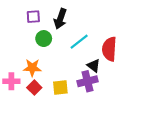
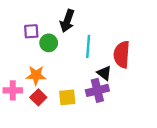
purple square: (33, 17) -> (31, 31), moved
cyan line: (79, 42) -> (88, 46), turned -48

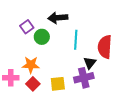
black arrow: (67, 21) -> (58, 18), turned 66
purple square: (31, 31) -> (27, 27), turned -32
black triangle: (104, 73) -> (90, 63), turned 32

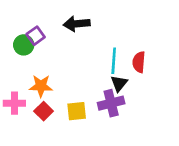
green circle: (42, 37) -> (24, 45), moved
cyan line: (76, 40) -> (114, 61), moved
red semicircle: (105, 47) -> (139, 62), size x0.7

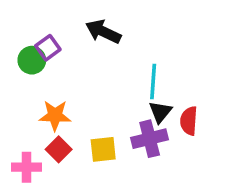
black arrow: (77, 24) -> (103, 32), turned 30
red semicircle: (139, 62) -> (189, 121), moved
pink cross: (14, 103) -> (26, 167), moved

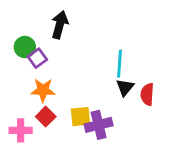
black arrow: (103, 32) -> (60, 25), moved, turned 80
purple square: (48, 48) -> (37, 58), moved
purple cross: (150, 139) -> (99, 125), moved

